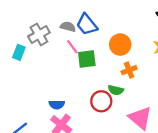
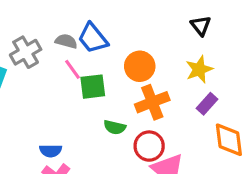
orange cross: (129, 70) -> (152, 102), size x1.5
green semicircle: (116, 90) -> (115, 127), moved
red circle: (101, 101) -> (149, 146), moved

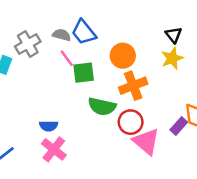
black triangle: (201, 26) -> (174, 35), moved
purple rectangle: (207, 104) -> (179, 126), moved
green semicircle: (115, 127) -> (102, 106), size x1.5

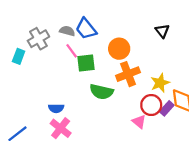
yellow star: (172, 58) -> (160, 83), moved
red circle: (131, 122) -> (151, 105), moved
pink triangle: (146, 142) -> (139, 122), size x0.6

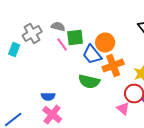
blue trapezoid: (86, 29) -> (92, 54), moved
green square: (86, 63) -> (75, 38), moved

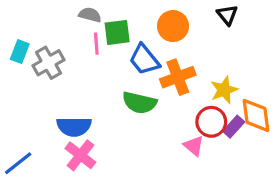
gray cross: (32, 34) -> (48, 63), moved
orange circle: (105, 42) -> (173, 26), moved
pink line: (62, 44) -> (96, 44), turned 32
blue semicircle: (48, 96) -> (74, 127), size x1.5

